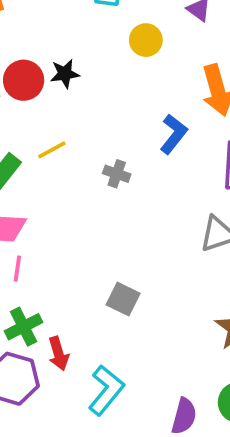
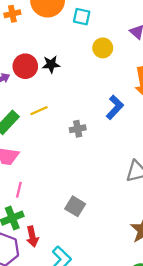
gray cross: (117, 174) -> (78, 129), turned -35
pink line: (17, 269) -> (19, 190), moved

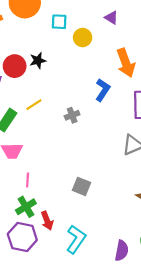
cyan square: (82, 17) -> (59, 22), moved

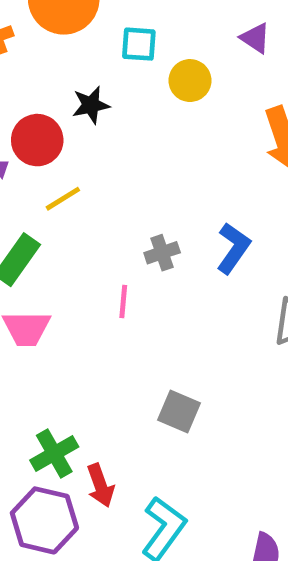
black star: (38, 60) -> (91, 105), moved
blue L-shape: (103, 90) -> (233, 248), moved
yellow line: (34, 105) -> (63, 199), moved
pink line: (28, 180) -> (123, 301), moved

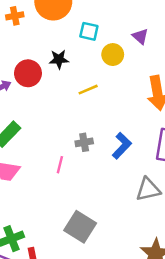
purple triangle: (255, 38) -> (140, 36), moved
yellow line: (63, 199) -> (88, 90), moved
gray square: (179, 412) -> (80, 227), size x1.4

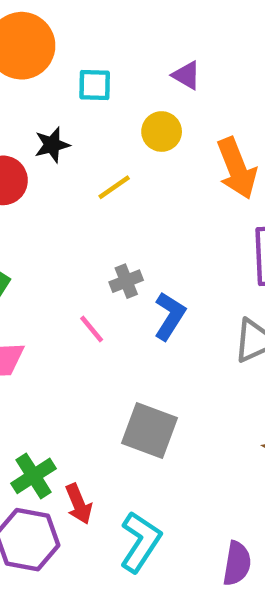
yellow circle: (113, 55) -> (162, 132), moved
blue L-shape: (122, 146) -> (170, 316), moved
pink line: (60, 165) -> (92, 329), turned -42

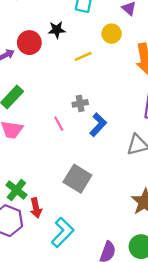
green cross: (33, 476) -> (16, 190), turned -30

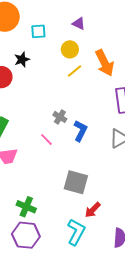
yellow line: (83, 56) -> (74, 71), moved
gray cross: (80, 103) -> (60, 117), turned -32
red arrow: (36, 208) -> (93, 210), moved, turned 72

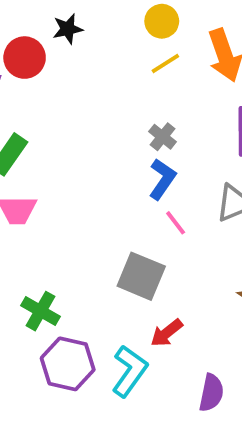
gray cross: (60, 117) -> (163, 137), moved
pink line: (46, 140) -> (176, 223), moved
purple hexagon: (26, 235) -> (68, 364), moved

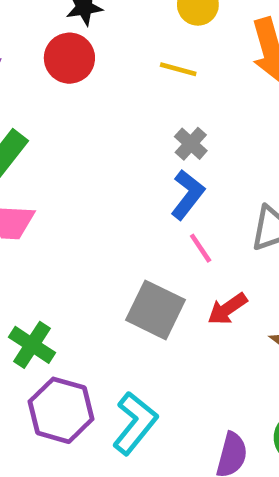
red circle: (25, 58) -> (69, 58), moved
yellow line: (165, 63) -> (178, 69), moved, turned 44
red arrow: (167, 333) -> (227, 309), moved

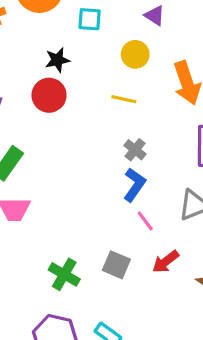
gray square: (155, 310) -> (116, 265), size x0.7
green cross: (32, 345) -> (64, 274), moved

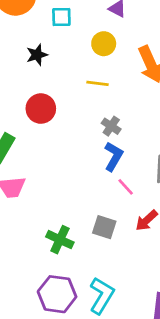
red circle: (49, 95) -> (41, 109), moved

